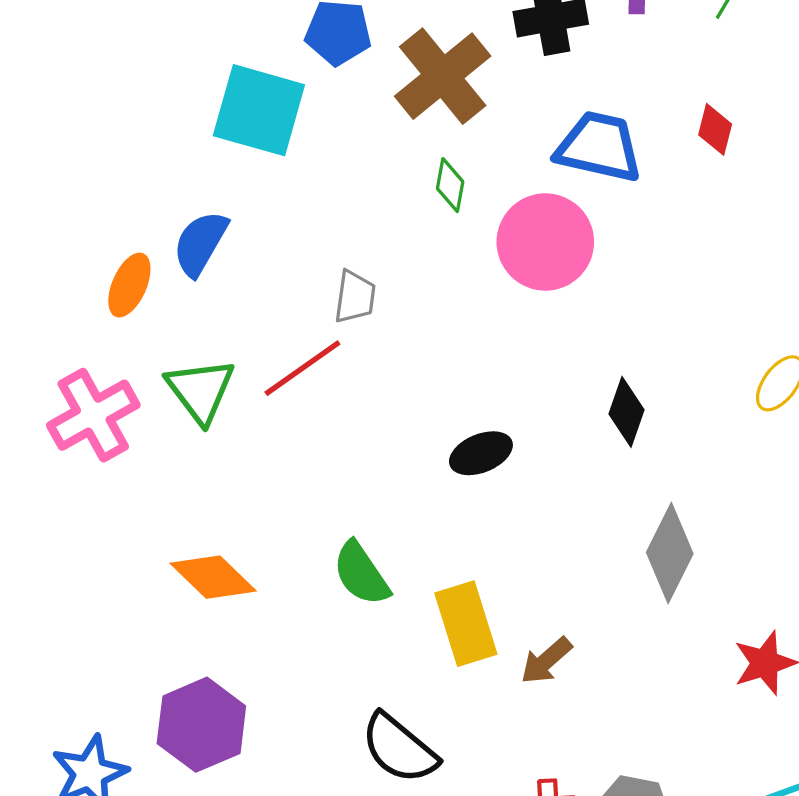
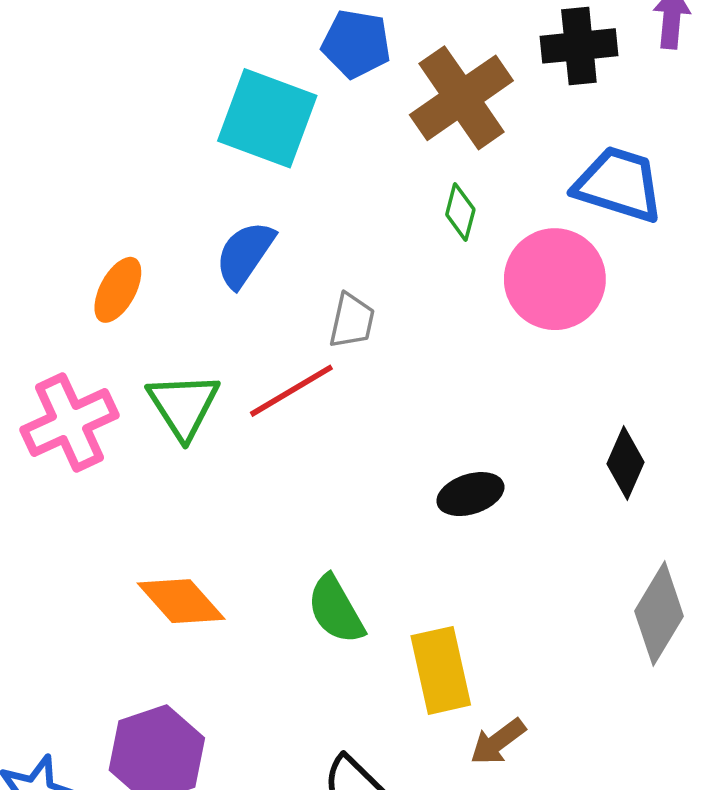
blue semicircle: (200, 243) -> (245, 254), moved
brown arrow: (546, 661) -> (498, 742), moved

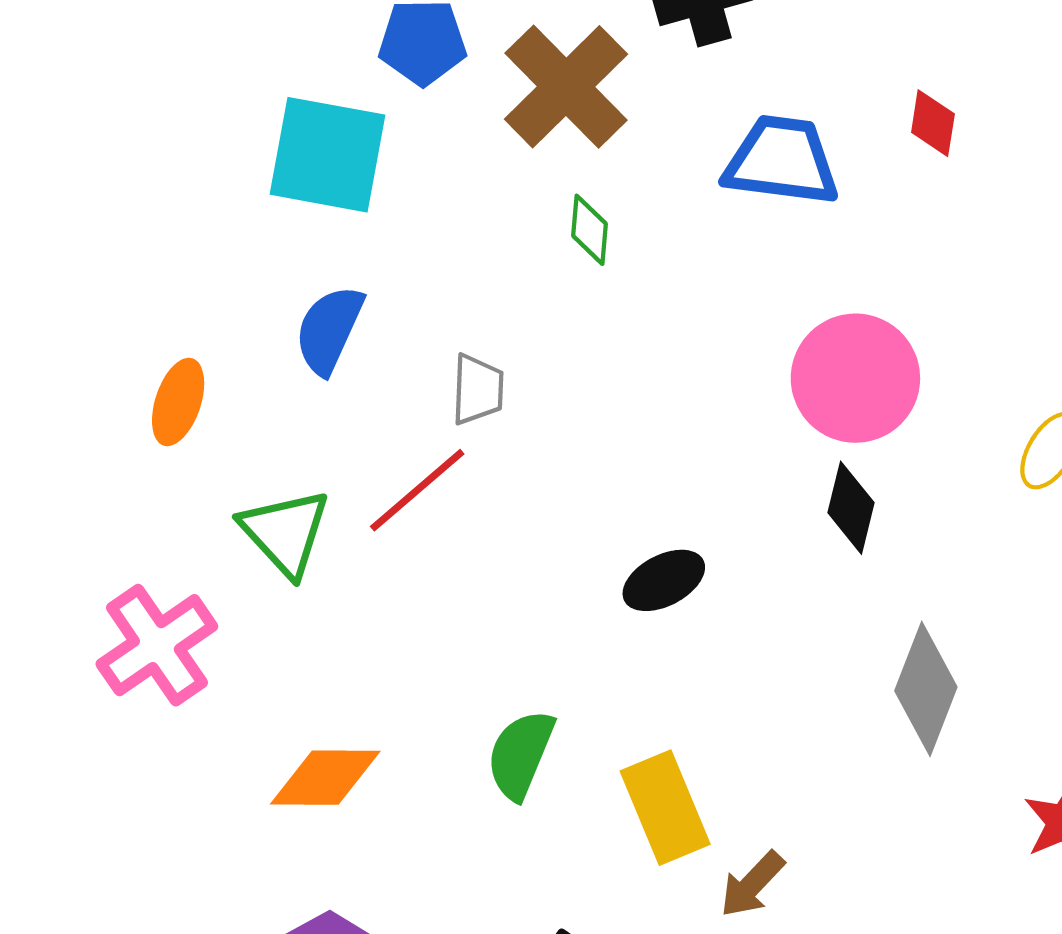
pink circle: (555, 279) -> (855, 378), moved
pink cross: (70, 422) -> (157, 645), moved
orange diamond: (181, 601) -> (325, 778), turned -38
green semicircle: (336, 610) -> (521, 754), turned 62

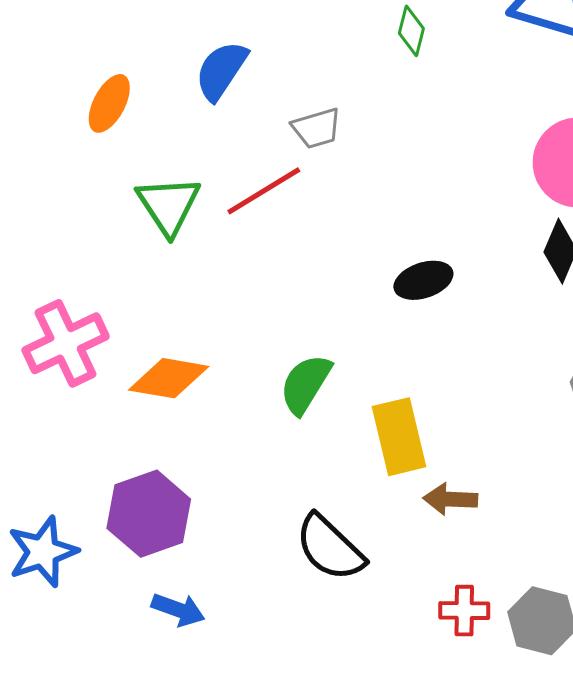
gray trapezoid: (478, 390) -> (317, 128), turned 62
pink cross: (157, 645) -> (66, 343), moved
brown arrow: (752, 884) -> (450, 499), turned 40

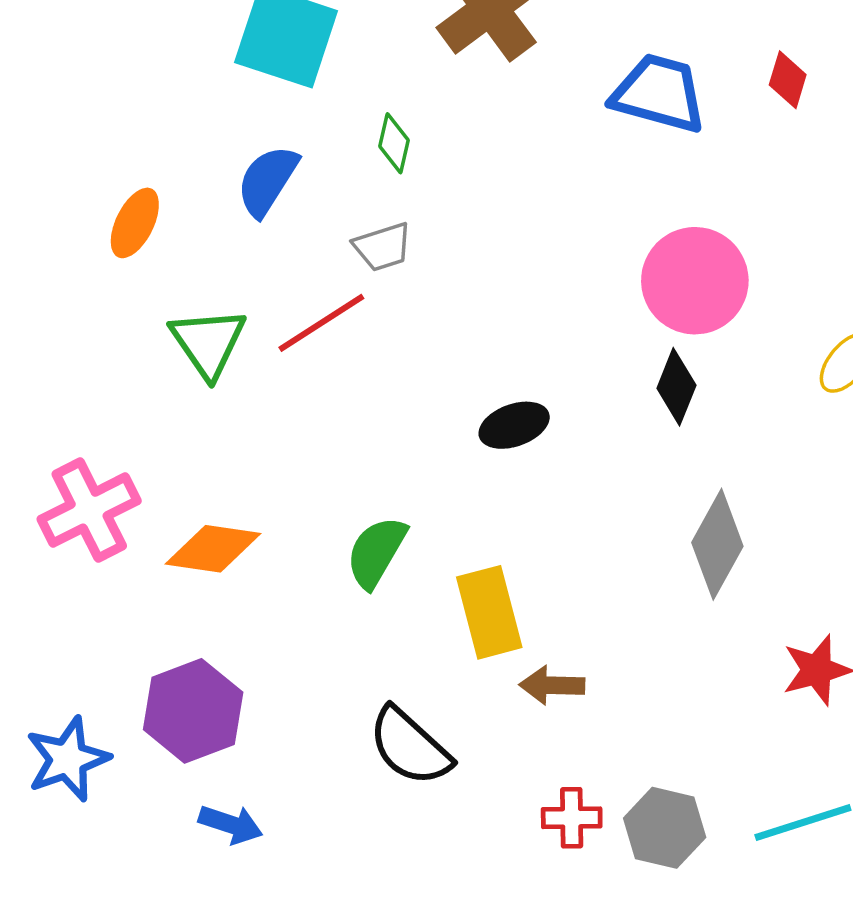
green diamond: (411, 31) -> (394, 143), moved

